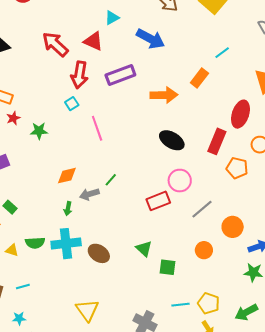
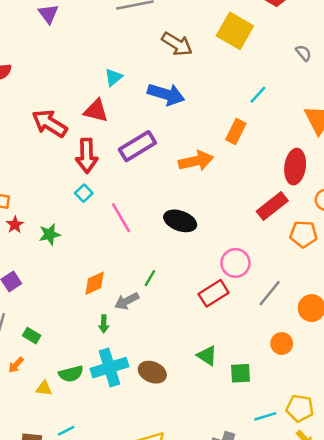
black ellipse: (172, 140) -> (180, 221), moved
red rectangle: (217, 141) -> (272, 206), turned 40

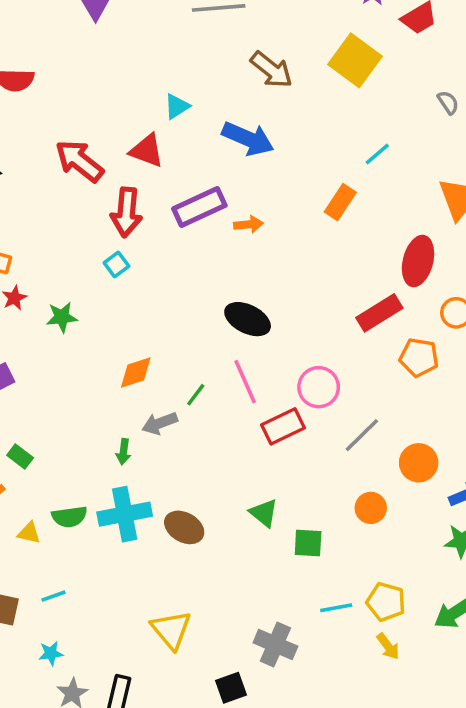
orange arrow: (196, 161) -> (248, 224), moved, size x0.6
pink line: (121, 218) -> (245, 382), moved
orange diamond: (95, 283) -> (136, 373), moved

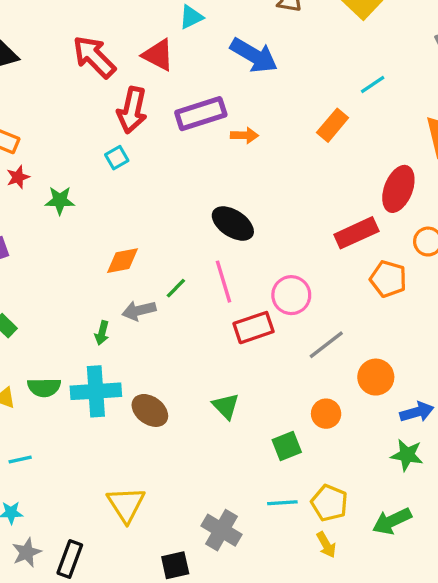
green square: (308, 543) -> (287, 446), moved, turned -32

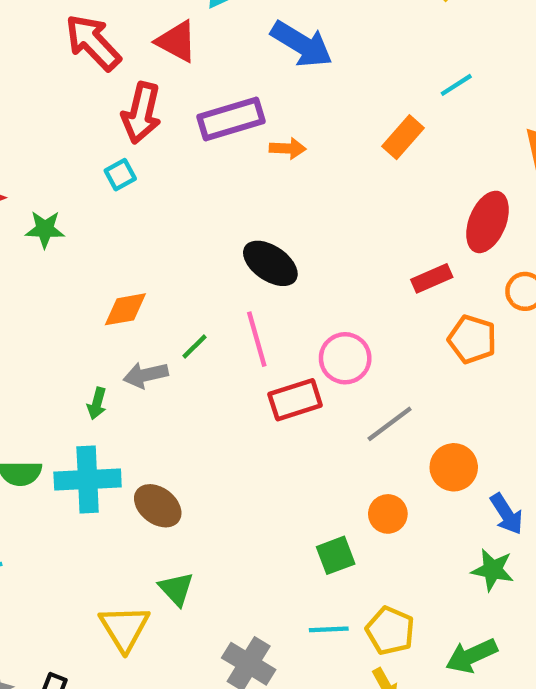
red rectangle: (356, 233) -> (432, 278), size x0.7
green triangle: (226, 406) -> (176, 589), moved
blue arrow: (417, 412) -> (507, 514), turned 72

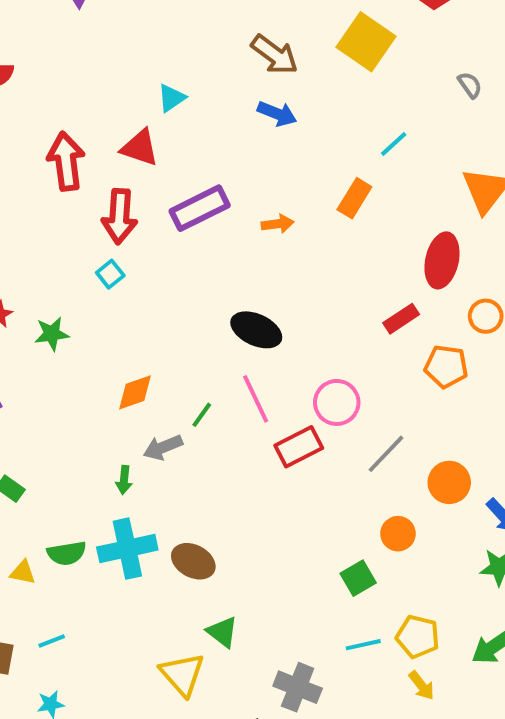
red arrow: (93, 42) -> (66, 161), turned 46
blue arrow: (302, 44) -> (277, 114), moved, size x0.7
orange arrow: (288, 148) -> (278, 224), moved

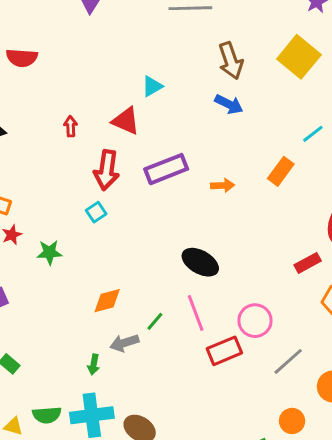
brown arrow: (274, 55) -> (231, 61), turned 30
red arrow: (66, 161) -> (71, 126), size x0.5

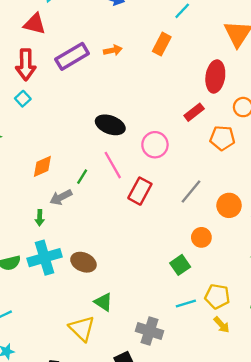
orange arrow: (223, 185) -> (113, 50), moved
pink circle: (255, 321) -> (155, 145), moved
red rectangle: (224, 351) -> (140, 191), turned -30

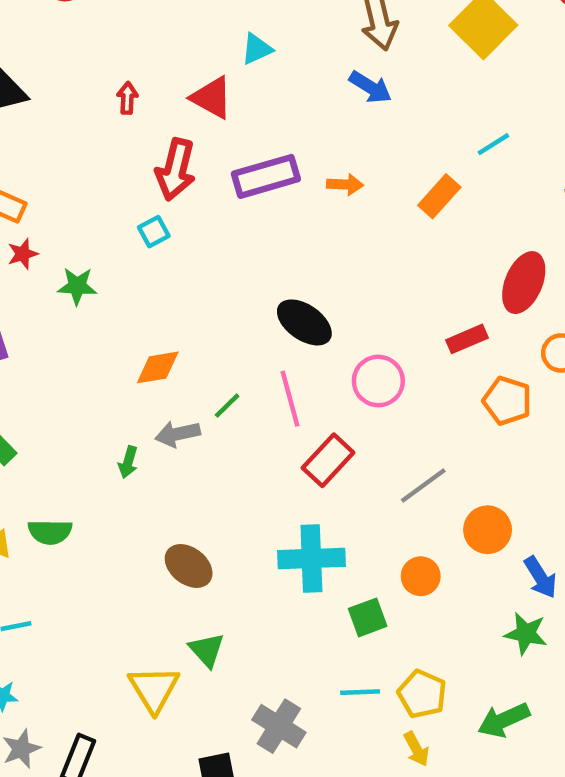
cyan cross: (45, 258) -> (311, 558), moved

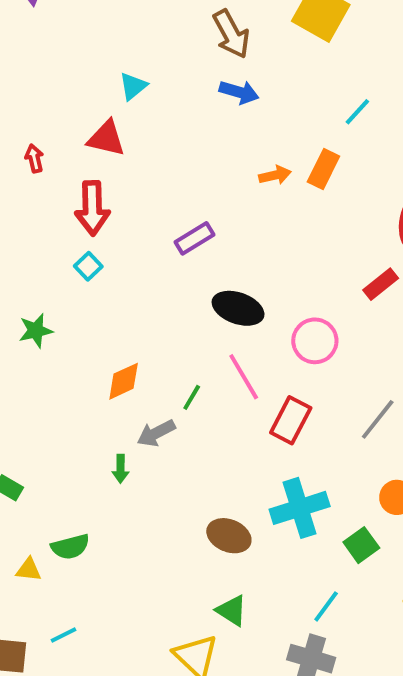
purple rectangle: (266, 176) -> (194, 238), moved, size x0.7
orange arrow: (345, 184) -> (275, 175), moved
brown ellipse: (189, 566) -> (229, 536), moved
cyan line: (360, 692) -> (326, 606), moved, turned -36

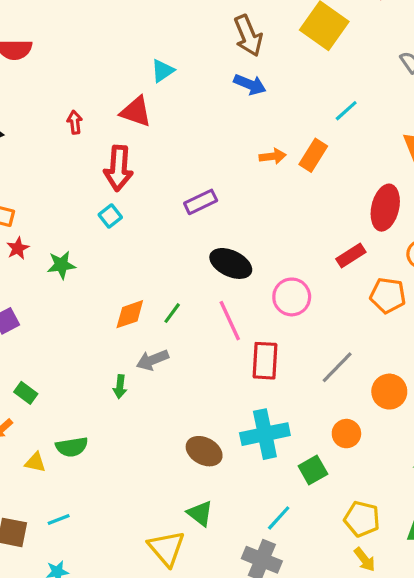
green line: (192, 397) -> (172, 313), moved
red rectangle: (291, 420) -> (265, 361), turned -30

